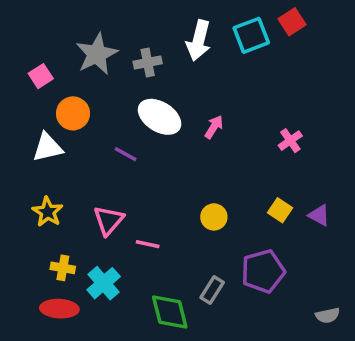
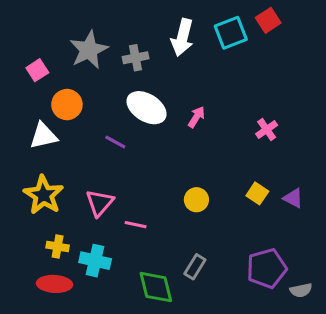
yellow star: (48, 212) -> (44, 195), size x1.4
purple pentagon: (263, 271) -> (267, 268), moved
cyan cross: (104, 283) -> (95, 261), turned -36

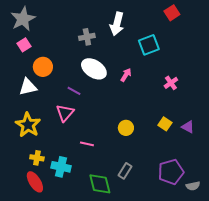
cyan square: (231, 33) -> (149, 45), moved
gray star: (89, 50) -> (23, 19), moved
pink triangle: (100, 203) -> (65, 113), moved
red ellipse: (54, 284) -> (35, 182), turned 55

